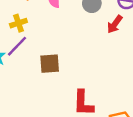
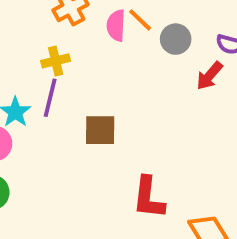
purple line: (17, 46) -> (50, 98), turned -35

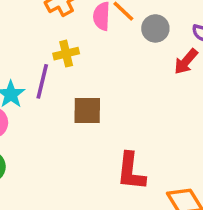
yellow cross: (56, 61) -> (66, 54), moved

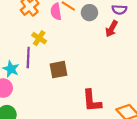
yellow cross: (66, 54) -> (39, 38), turned -32

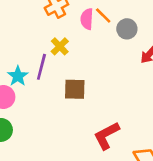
red L-shape: (92, 101) -> (107, 136), turned 55

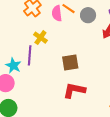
brown square: (75, 89) -> (70, 63), moved
red L-shape: (107, 136) -> (74, 90), moved, turned 50

